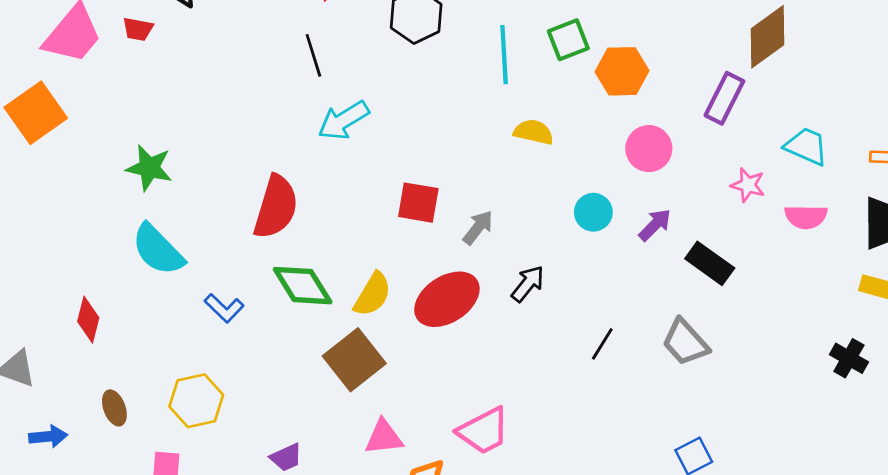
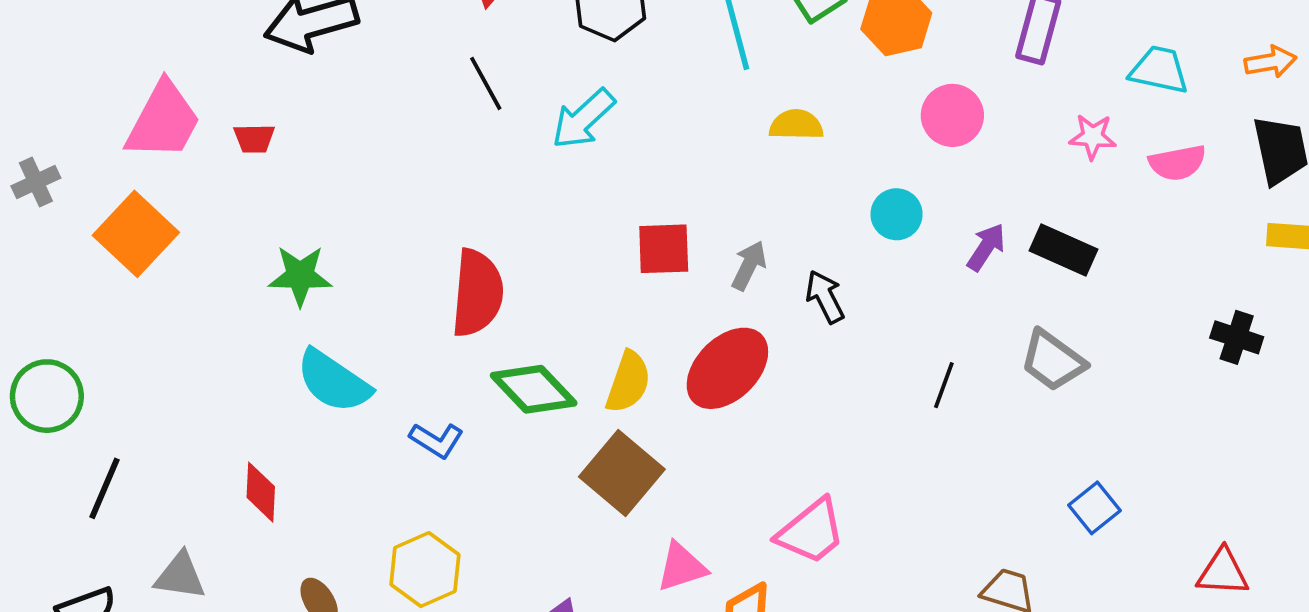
red trapezoid: (138, 29) -> (254, 138), moved
cyan arrow: (343, 120) -> (583, 119), moved
purple arrow: (655, 225) -> (986, 247), moved
black arrow: (528, 284) -> (825, 297), moved, turned -54
black cross: (849, 358) -> (1237, 337), moved

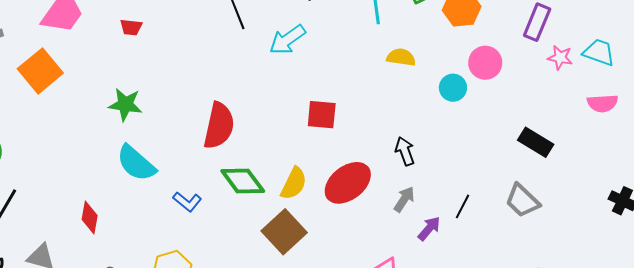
pink star: (1093, 137) -> (560, 58), moved
red trapezoid: (254, 138) -> (131, 27), moved
cyan circle: (897, 214) -> (453, 88), moved
purple arrow: (986, 247) -> (429, 228), moved
gray arrow: (749, 266) -> (404, 199), moved

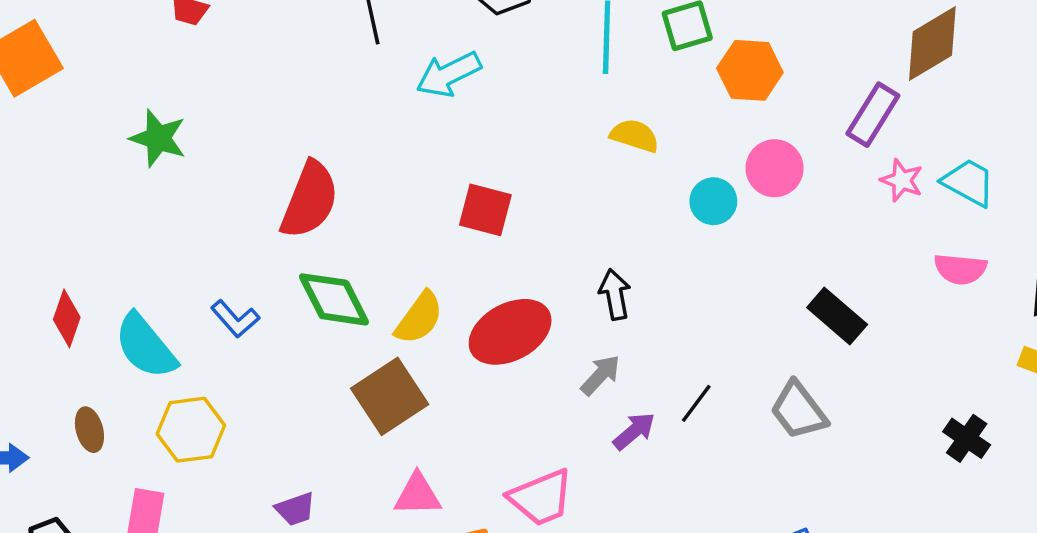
cyan semicircle: (136, 163) -> (145, 346), moved

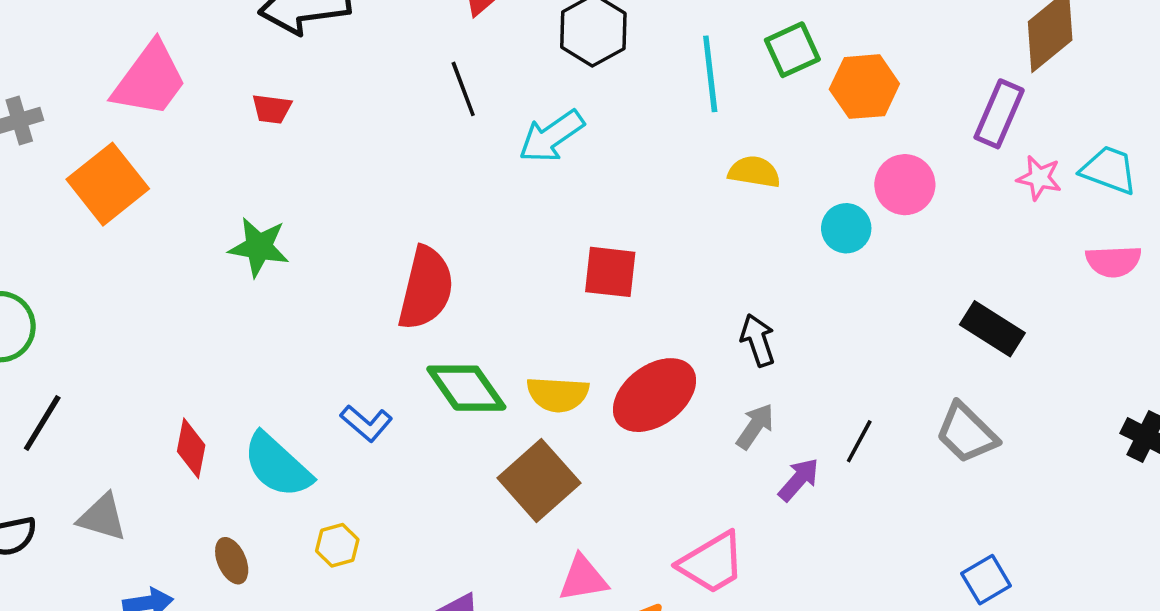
yellow semicircle: (419, 318) -> (558, 394), turned 66
yellow hexagon: (191, 430) -> (337, 545), size x0.6

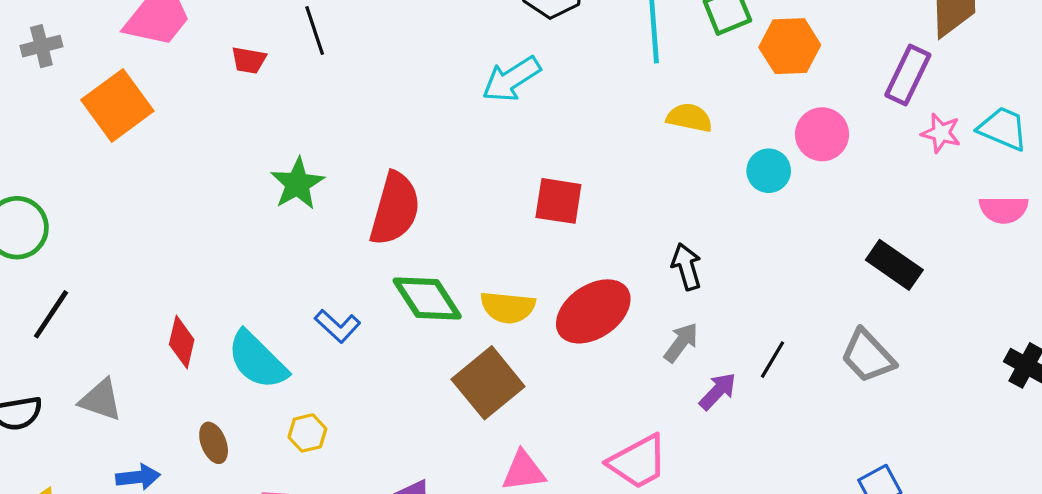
black line: (463, 89) -> (315, 30), moved
red trapezoid: (272, 109) -> (249, 60), moved
green star: (259, 247) -> (297, 184), moved, turned 30

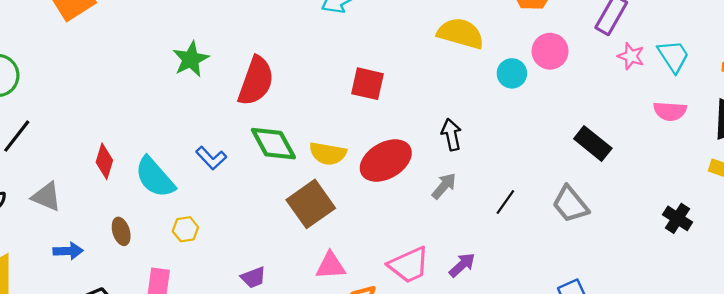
yellow semicircle: (689, 118) -> (461, 33), size x1.5
cyan trapezoid: (1003, 129) -> (673, 56), turned 30
purple arrow: (718, 391) -> (462, 265), moved

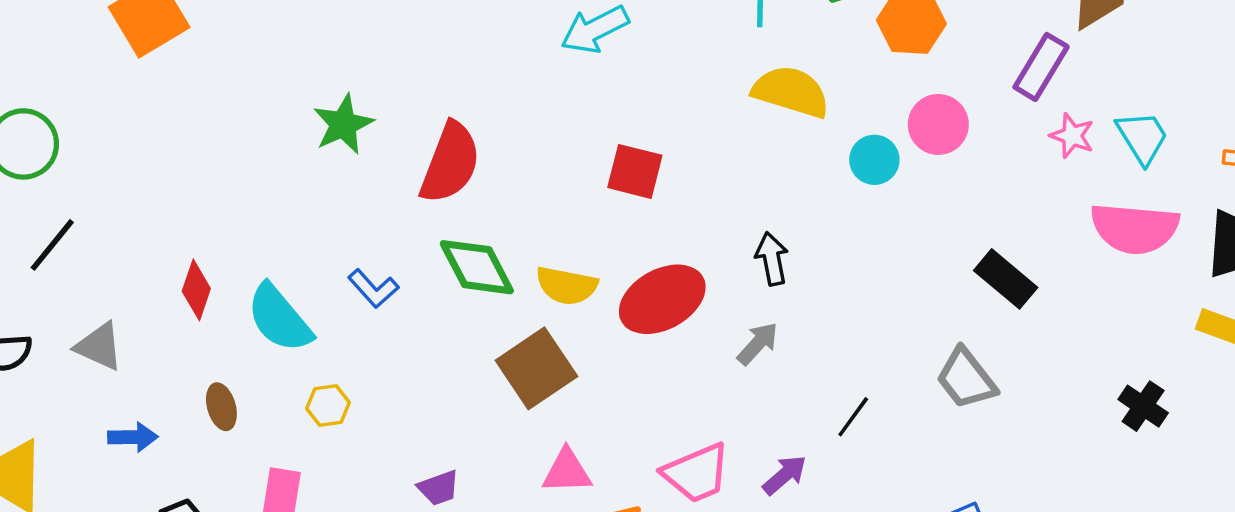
pink semicircle: (670, 111) -> (1135, 228), size x1.6
black line: (505, 202) -> (853, 417), moved

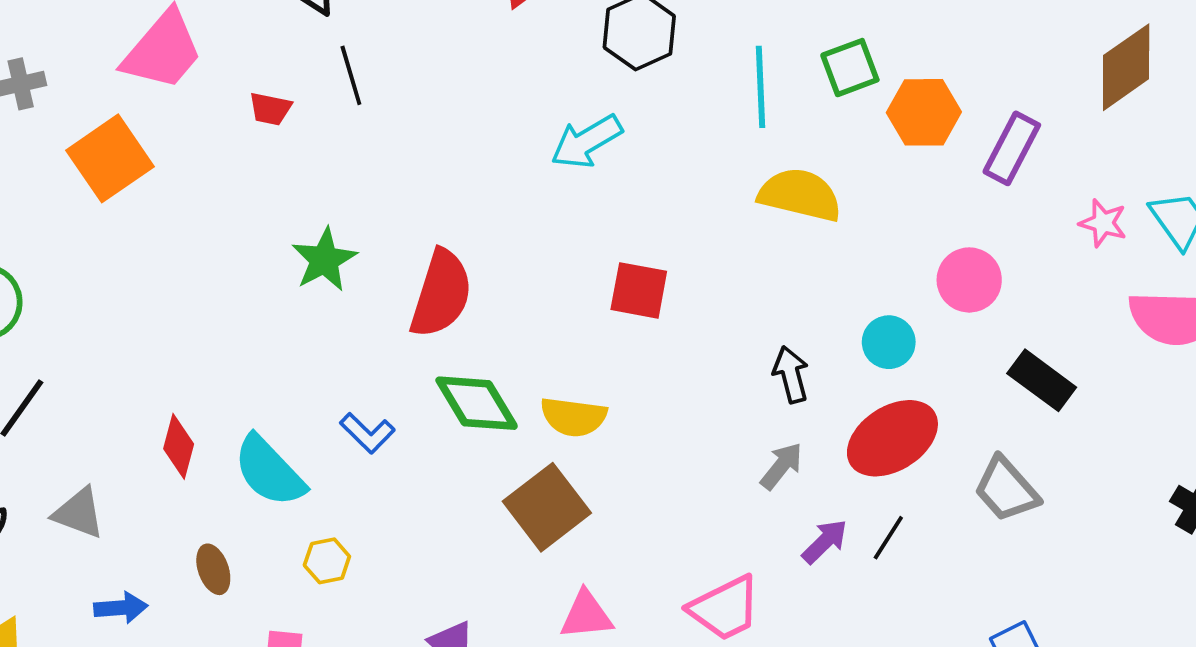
purple rectangle: (1041, 67) -> (1012, 148), moved
pink circle: (938, 124) -> (969, 280), moved
cyan circle: (874, 160) -> (889, 342), moved
red ellipse: (662, 299) -> (892, 438), moved
purple arrow: (785, 475) -> (825, 541), moved

